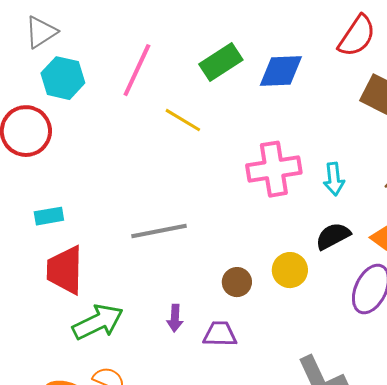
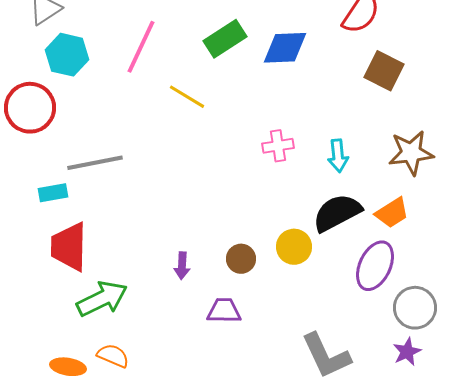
pink cross: (274, 169) -> (278, 146), size x0.6
gray line: (159, 231) -> (95, 163), moved
black semicircle: (333, 236) -> (337, 213), size x1.4
purple arrow: (175, 318) -> (182, 266), moved

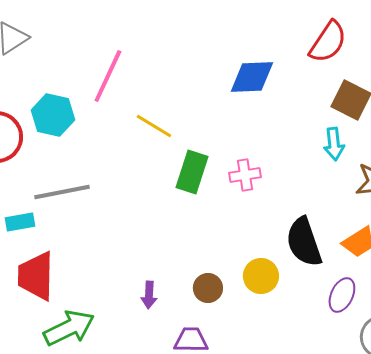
green rectangle: (225, 39) -> (192, 172), moved, turned -39
cyan hexagon: (67, 55) -> (53, 115), moved
cyan arrow: (338, 156) -> (334, 144), moved
black semicircle: (337, 213) -> (304, 242), turned -81
purple ellipse: (375, 266) -> (342, 295), size x0.7

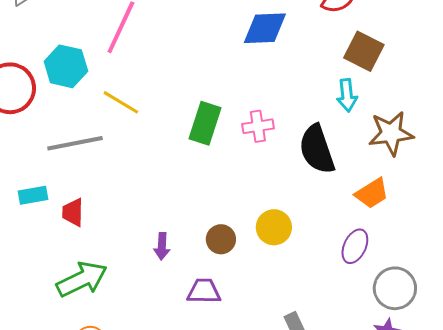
yellow line: (154, 126) -> (121, 102), moved
cyan rectangle: (20, 222) -> (33, 195), moved
black semicircle: (304, 242) -> (317, 149), moved
red trapezoid: (36, 276) -> (73, 212), moved, size x0.6

